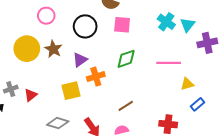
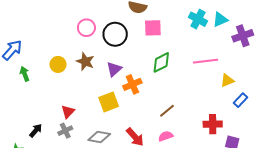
pink circle: (46, 16) -> (86, 28), moved
cyan triangle: (188, 25) -> (220, 20), turned 35
yellow circle: (27, 49) -> (58, 64), size x0.6
gray cross: (11, 89) -> (65, 131), moved

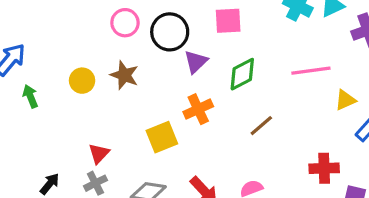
purple triangle: (114, 69) -> (196, 62), moved
brown line: (167, 111) -> (261, 126), moved

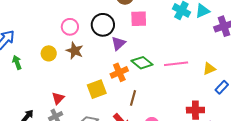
pink circle: (125, 23) -> (70, 27), moved
pink line: (311, 71) -> (176, 64), moved
green diamond: (242, 74) -> (142, 63), moved, turned 65
brown line: (261, 126) -> (133, 98), moved, turned -35

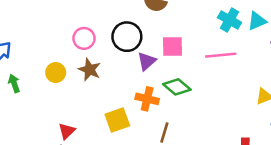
pink square: (139, 19) -> (173, 47), moved
pink line: (176, 64) -> (221, 55), moved
orange cross: (119, 72) -> (147, 99), turned 36

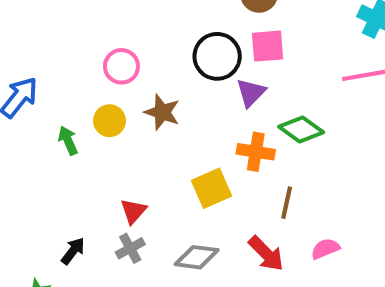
pink circle: (84, 38) -> (121, 66), moved
pink square: (173, 47) -> (268, 46), moved
green arrow: (14, 83) -> (68, 140), moved

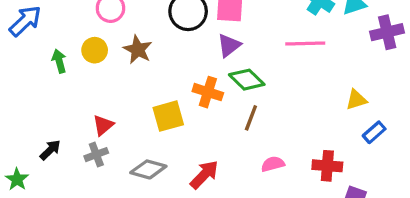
purple triangle: (251, 93) -> (229, 45), moved
brown line: (287, 203) -> (251, 118), moved
pink semicircle: (325, 249) -> (273, 164), moved
red arrow: (266, 254) -> (204, 175), turned -100

